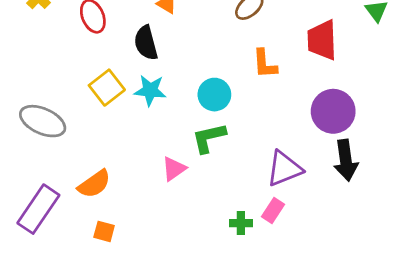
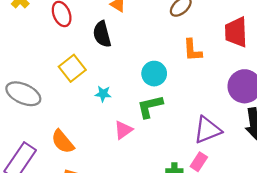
cyan star: (150, 90) -> (103, 94), moved, size x0.7
orange semicircle: (94, 184) -> (63, 142), turned 85

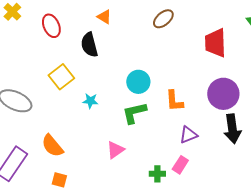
orange L-shape: (192, 50) -> (174, 101), moved
pink triangle: (123, 130) -> (115, 150), moved
purple triangle: (207, 130) -> (188, 135), size x0.7

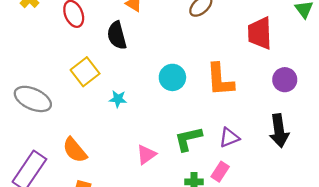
purple circle: (223, 94) -> (285, 80), moved, size x0.7
orange L-shape: (174, 101) -> (220, 80), moved, size x1.4
green L-shape: (134, 113) -> (188, 139), moved

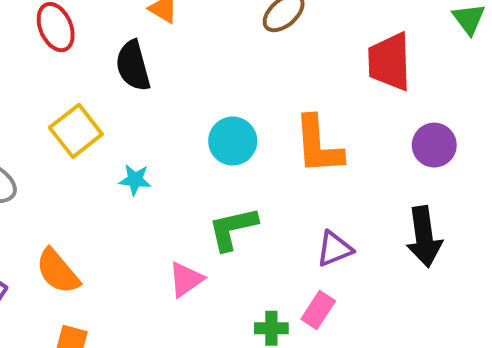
green L-shape: (188, 139) -> (233, 229), moved

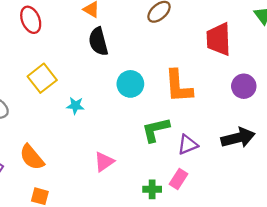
black semicircle: (133, 66) -> (98, 42), moved
green L-shape: (233, 229) -> (156, 130), moved
black arrow: (424, 237) -> (238, 138), turned -96

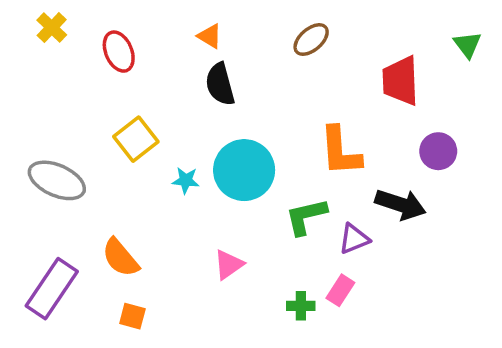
cyan circle: (130, 84) -> (244, 170), moved, size x1.5
black arrow: (238, 138) -> (400, 204), moved, turned 32

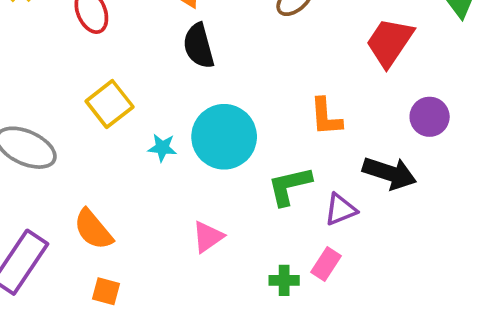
red trapezoid: (400, 81) -> (390, 42), turned 36
orange L-shape: (340, 151) -> (326, 117), size x0.7

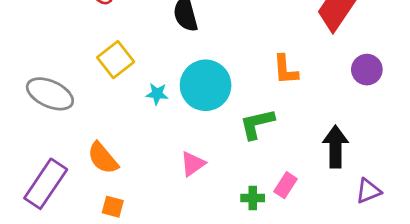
black arrow: (390, 173) -> (335, 147), moved, turned -108
purple triangle: (340, 209) -> (368, 191), moved

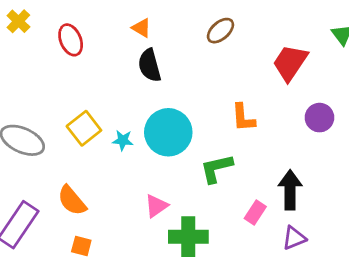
yellow square: (116, 60) -> (84, 128), moved
pink rectangle: (285, 185) -> (255, 213), moved
purple triangle: (368, 191) -> (294, 238), moved
green cross: (253, 198) -> (188, 237), moved, size x1.8

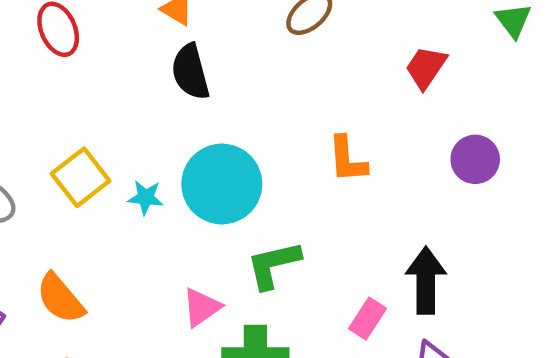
red trapezoid: (290, 63) -> (426, 67), size x0.7
green L-shape: (216, 168) -> (273, 265), moved

